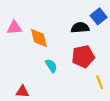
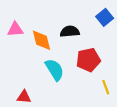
black semicircle: (80, 28) -> (70, 31), moved
cyan semicircle: (51, 66) -> (54, 70), size x1.5

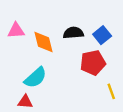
blue square: (105, 17) -> (102, 35), moved
cyan semicircle: (54, 70) -> (35, 78), moved, turned 80

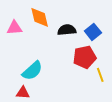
orange diamond: (44, 42) -> (40, 17), moved
yellow line: (111, 91) -> (100, 75), moved

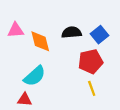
orange diamond: (40, 17) -> (40, 41), moved
yellow line: (100, 75) -> (92, 88), moved

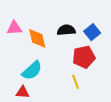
yellow line: (92, 88) -> (76, 82), moved

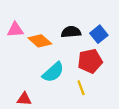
orange diamond: (37, 38) -> (40, 41), turned -35
cyan semicircle: (32, 71) -> (53, 72), moved

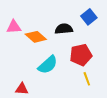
blue square: (99, 34) -> (89, 17), moved
yellow line: (81, 88) -> (87, 79), moved

